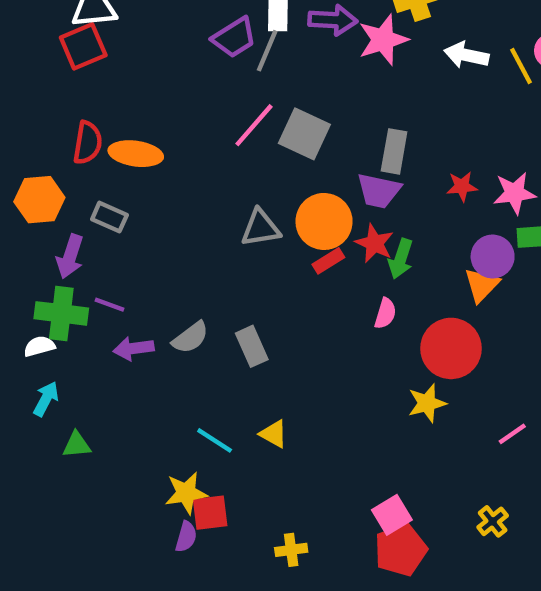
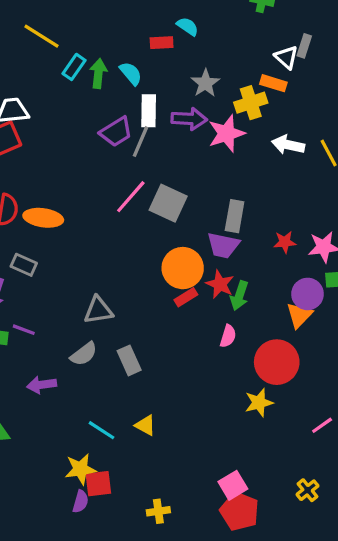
gray triangle: (261, 228) -> (98, 310), moved
purple arrow: (134, 348) -> (42, 385), moved
red pentagon: (401, 550) -> (239, 511), turned -30

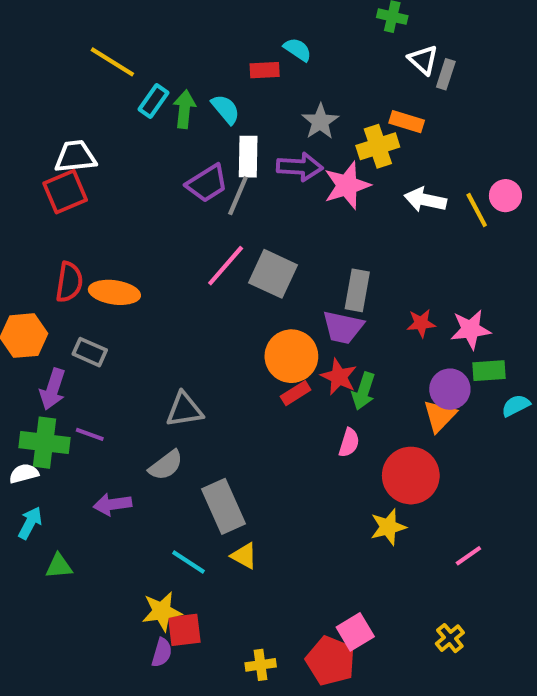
white triangle: (286, 57) -> (423, 60), moved
gray rectangle: (129, 360) -> (224, 506), moved, size x1.4
red pentagon: (239, 511) -> (331, 661), moved

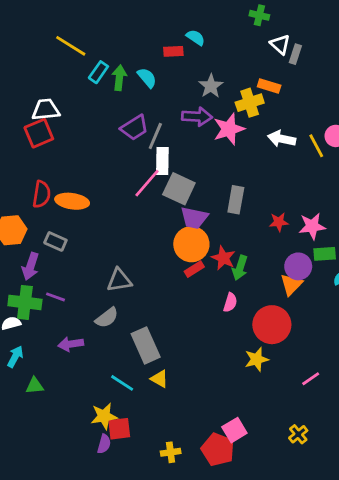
white rectangle: (248, 157) -> (162, 161), moved
purple trapezoid: (343, 327) -> (194, 218), moved

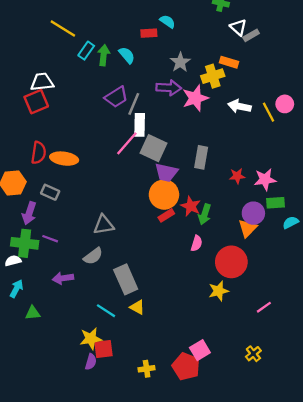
gray rectangle: (295, 54) -> (251, 35), turned 42

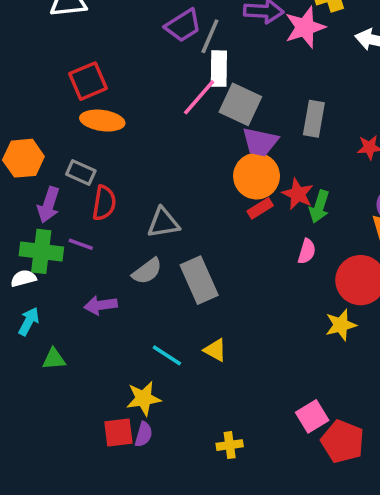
red square: (36, 102) -> (88, 81), moved
red semicircle: (39, 153) -> (104, 203), moved
gray rectangle: (126, 279) -> (199, 280), moved
red square: (104, 349) -> (118, 433), moved
red pentagon: (186, 366) -> (343, 441), moved

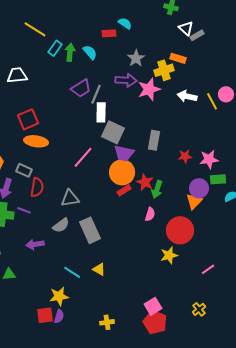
pink line: (199, 97) -> (83, 157), moved
red pentagon: (343, 441) -> (155, 322), moved

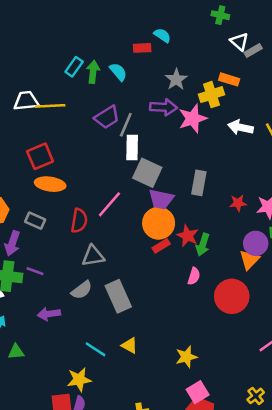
yellow line: (35, 29) -> (50, 106), moved, turned -35
red semicircle: (37, 187) -> (79, 221), moved
yellow star: (169, 255) -> (186, 357), moved

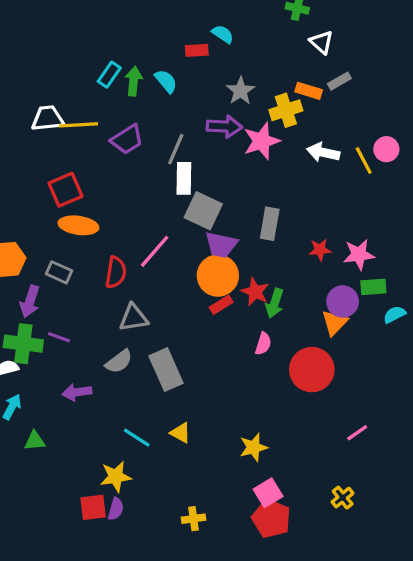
gray rectangle: (253, 50) -> (339, 81), moved
purple trapezoid: (107, 117) -> (127, 139), moved

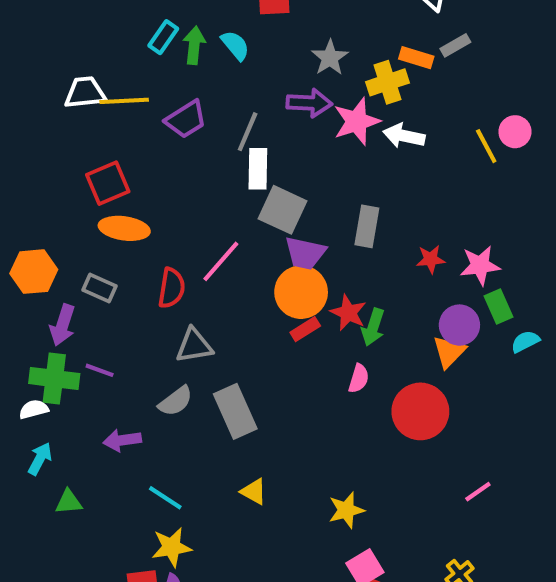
white arrow: (323, 152) -> (404, 136), moved
green rectangle: (373, 287) -> (499, 307), turned 70
cyan line: (137, 438) -> (165, 498), moved

